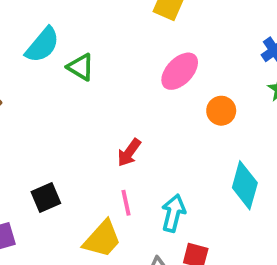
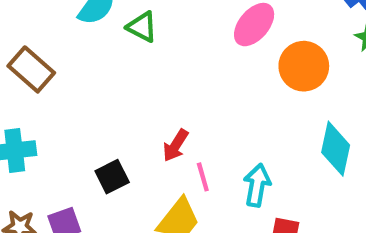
orange circle: (221, 111) -> (304, 66), size x1.5
red arrow: (129, 153) -> (176, 145), moved

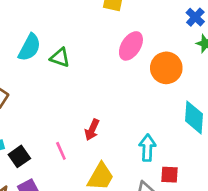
black square: (112, 177) -> (19, 156), moved
pink line: (203, 177) -> (61, 151), moved

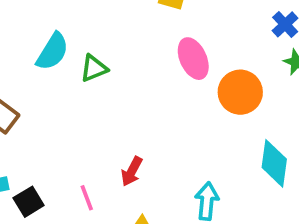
pink ellipse: (131, 46) -> (193, 59), turned -60
green triangle: (60, 58) -> (94, 68), turned -45

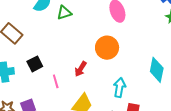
orange circle: (240, 92) -> (107, 48), moved
black square: (29, 202) -> (35, 64), moved

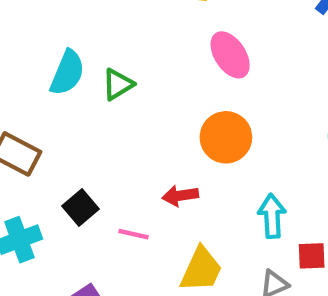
red arrow: (81, 69) -> (180, 196), turned 63
pink line: (56, 81) -> (134, 234), turned -48

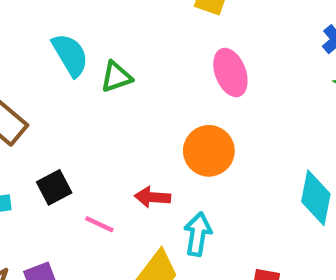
cyan semicircle: (67, 73) -> (70, 55), turned -66
cyan arrow: (272, 216) -> (198, 234), moved

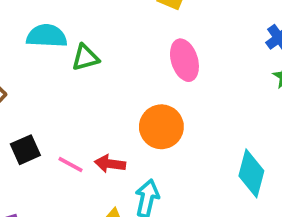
cyan semicircle: (70, 55) -> (47, 36), turned -60
pink line: (99, 224) -> (70, 165), moved

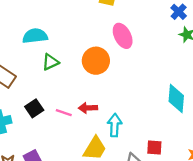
green triangle: (85, 58) -> (50, 62), moved
orange circle: (161, 127) -> (96, 61), moved

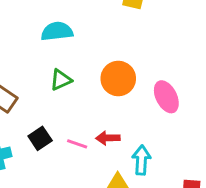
cyan semicircle: (35, 36) -> (57, 31), moved
pink ellipse: (123, 36) -> (166, 97), moved

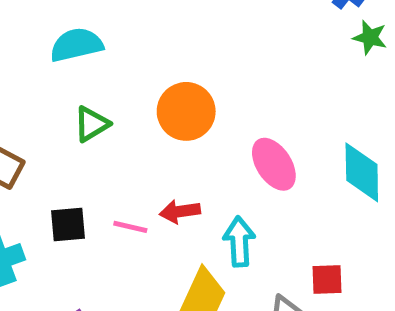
pink ellipse: (166, 97) -> (274, 164), moved
black square: (40, 138) -> (68, 224), turned 35

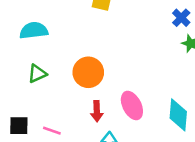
red arrow: (180, 211) -> (97, 111), moved, turned -90

